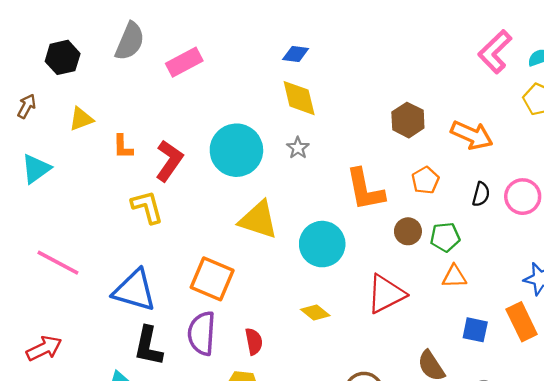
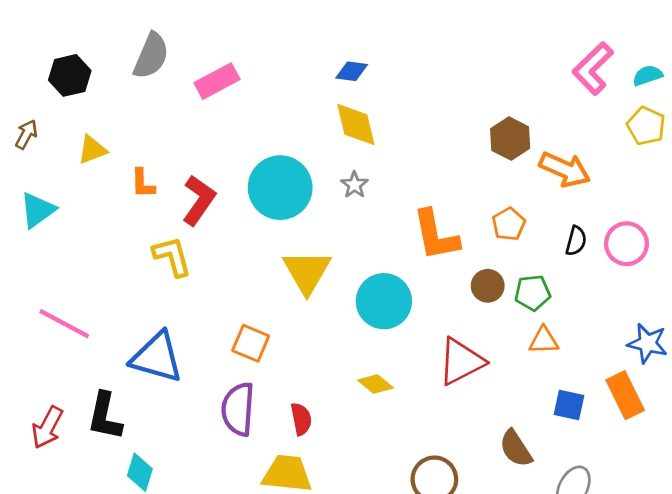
brown hexagon: (408, 120) -> (510, 139), moved
yellow triangle: (258, 220) -> (307, 272), turned 42
orange square: (212, 279) -> (251, 343), size x0.7
black L-shape: (148, 346) -> (105, 416), moved
red arrow: (44, 348) -> (47, 427), turned 144

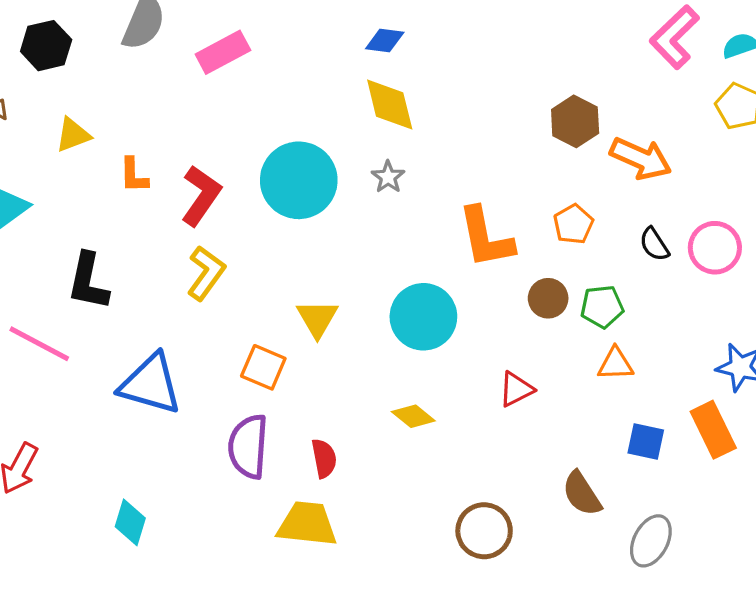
black semicircle: (576, 241) -> (654, 244), turned 132
yellow L-shape: (172, 256) -> (206, 273), moved, turned 51
yellow triangle: (307, 272) -> (317, 318), moved, size x0.7
red triangle: (461, 361) -> (516, 389), size x0.6
black L-shape: (105, 416) -> (88, 281), moved

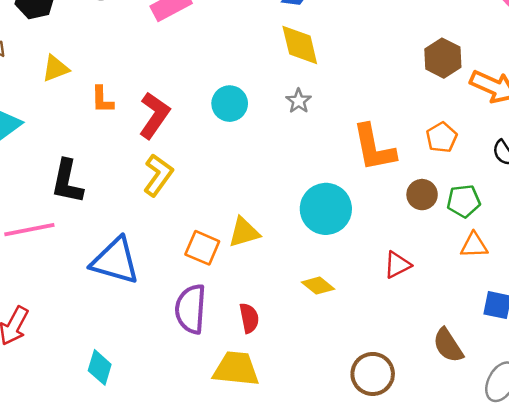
cyan circle: (299, 180) -> (230, 104), size x0.6
yellow triangle: (317, 318) -> (244, 232), moved, turned 44
pink line: (39, 344) -> (29, 230), turned -39

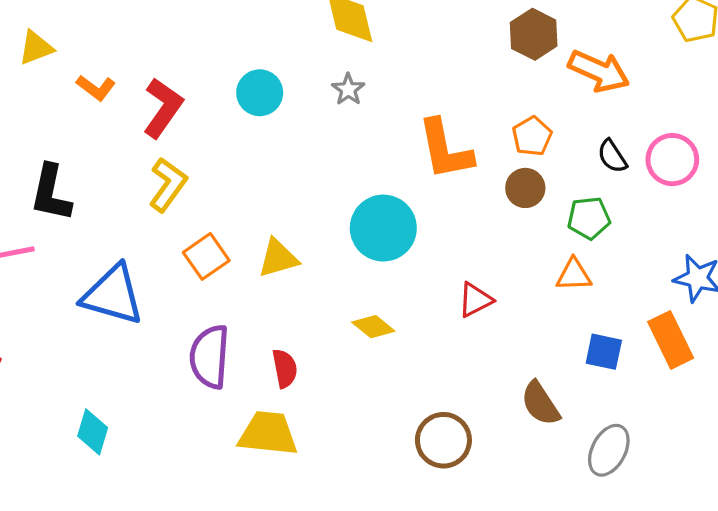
orange L-shape: (102, 100) -> (96, 88), turned -52
brown circle: (422, 195) -> (525, 188), moved
green pentagon: (464, 201) -> (589, 218), moved
orange square: (202, 248) -> (206, 256), moved, turned 32

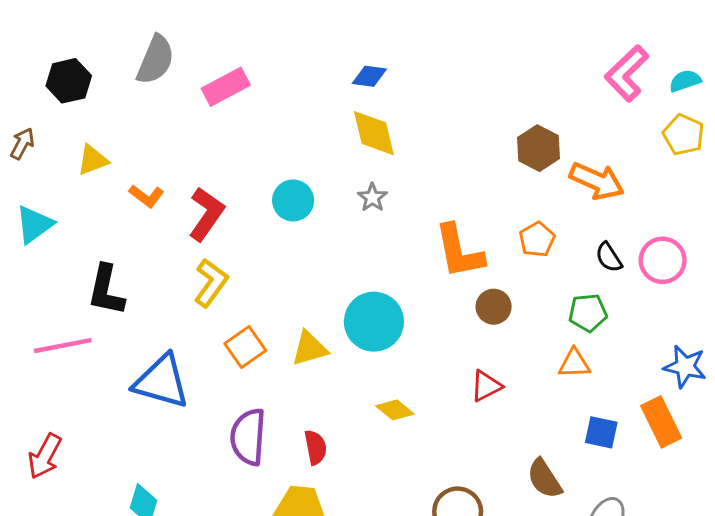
brown circle: (525, 188) -> (494, 307), moved
cyan circle: (383, 228) -> (374, 322), moved

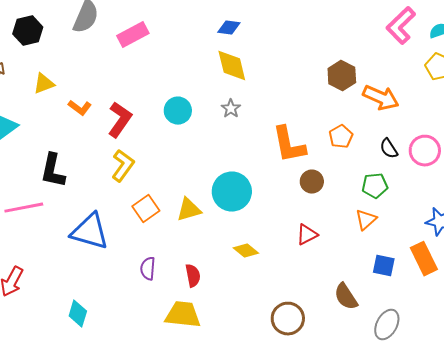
orange triangle: (574, 364) -> (366, 220), turned -40
purple semicircle: (248, 437) -> (148, 269), size x0.6

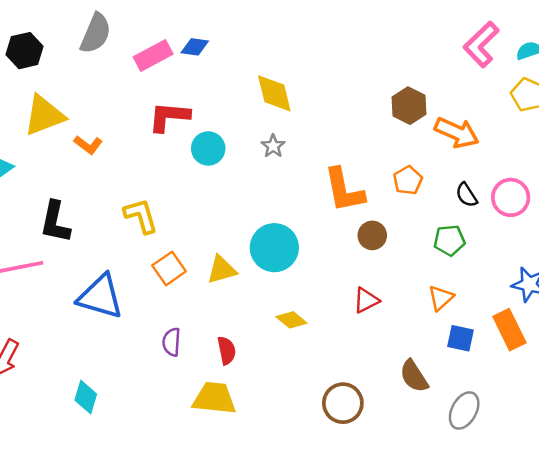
blue diamond: (229, 28) -> (195, 47), moved
yellow triangle: (44, 84) -> (44, 115), size x1.6
red L-shape: (120, 120) -> (169, 117), moved, turned -120
yellow L-shape: (123, 166) -> (141, 216), turned -52
orange triangle: (366, 220) -> (441, 298), moved

